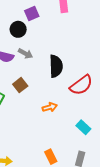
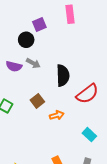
brown square: (20, 85) -> (37, 101), moved

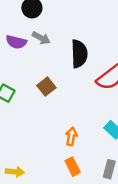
orange arrow: (57, 115) -> (71, 136), moved, turned -64

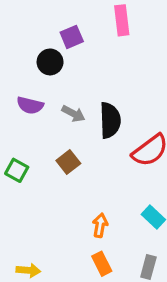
gray arrow: (41, 38) -> (73, 114), moved

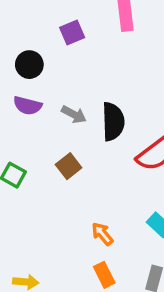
black circle: (50, 62) -> (29, 65), moved
orange arrow: (100, 225) -> (102, 234), turned -50

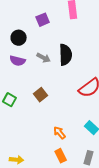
gray arrow: (74, 114) -> (44, 58), moved
black semicircle: (113, 122) -> (66, 55), moved

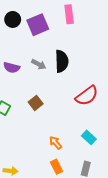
purple square: (43, 20) -> (38, 25), size x1.5
black circle: (19, 38) -> (13, 19), moved

